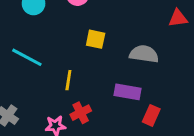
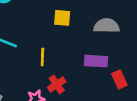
red rectangle: (151, 115) -> (119, 79), turned -42

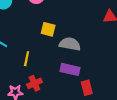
gray semicircle: (107, 26) -> (70, 44), moved

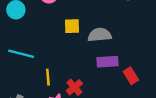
yellow line: (27, 59) -> (48, 77), moved

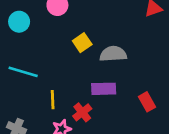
yellow square: (72, 26) -> (82, 43), turned -35
purple rectangle: (108, 62) -> (104, 89), moved

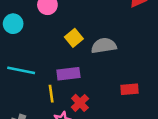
purple rectangle: (104, 89) -> (68, 74), moved
red rectangle: (147, 102) -> (129, 89), moved, turned -60

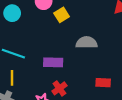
yellow square: (74, 38) -> (62, 15), moved
yellow line: (51, 94) -> (12, 78), moved

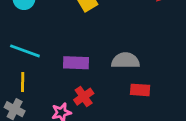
gray semicircle: (87, 43) -> (125, 61), moved

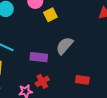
gray semicircle: (125, 61) -> (64, 46), moved, turned -54

